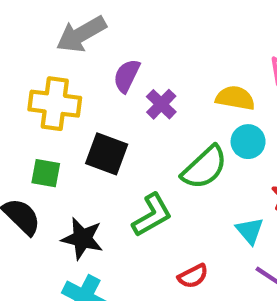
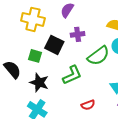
purple cross: (161, 104) -> (78, 34), moved, turned 32
green square: (46, 173) -> (35, 56), moved

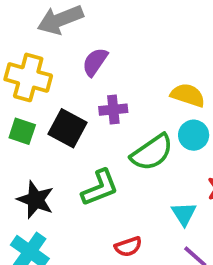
green square: (35, 56) -> (22, 131), moved

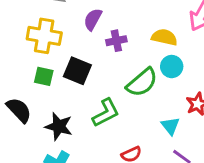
purple cross: (113, 110) -> (116, 41), moved

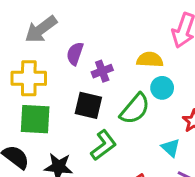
black square: (77, 71) -> (88, 105), moved
green square: (44, 76) -> (35, 119), size x1.6

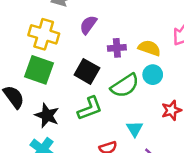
purple cross: (102, 71) -> (117, 48), moved
cyan triangle: (171, 148) -> (135, 129), moved

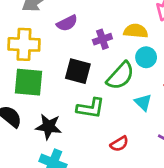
purple semicircle: (88, 25) -> (67, 23), turned -138
green L-shape: (90, 108) -> (91, 108), turned 44
cyan triangle: (135, 129) -> (143, 102), moved

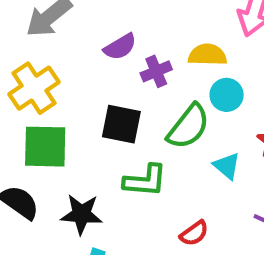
purple semicircle: (67, 23) -> (120, 47), moved
yellow cross: (24, 44) -> (34, 88), turned -32

